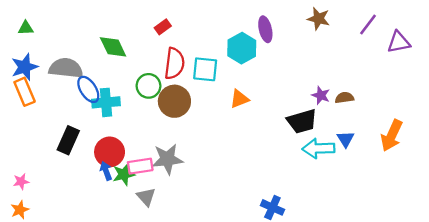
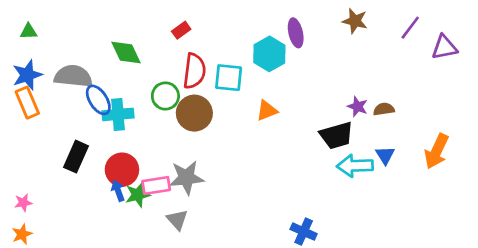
gray triangle: (146, 197) -> (177, 220), moved

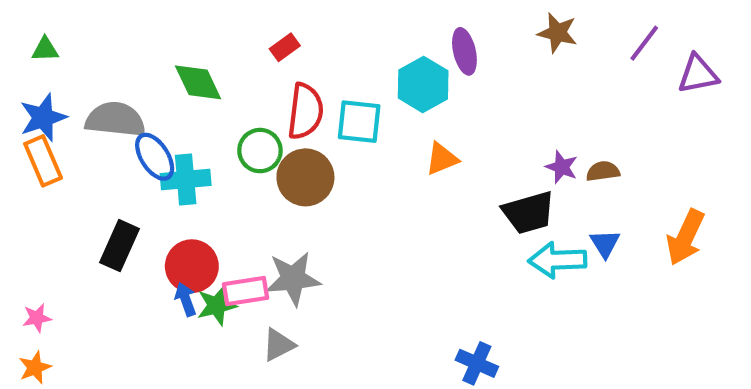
orange triangle: (267, 110) -> (442, 159), moved
gray triangle: (177, 220) -> (279, 345), turned 45

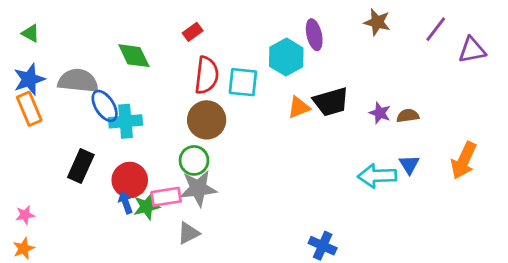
green triangle: (45, 49) -> (31, 33), turned 30
green circle: (260, 151) -> (194, 160), moved
black trapezoid: (529, 213) -> (331, 102), moved

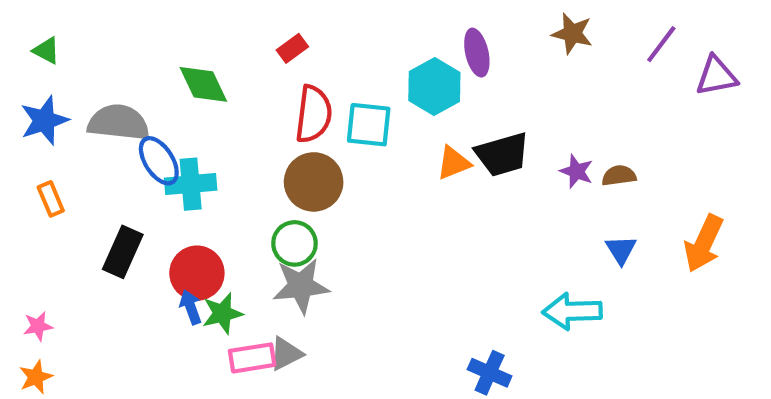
orange rectangle: (29, 109) -> (51, 199), moved, size x0.7
cyan arrow: (377, 176) -> (572, 311), moved
pink rectangle: (166, 197) -> (252, 358), moved

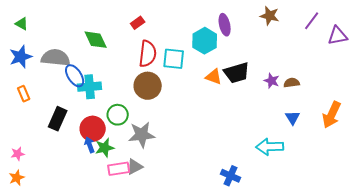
orange triangle: (454, 163) -> (214, 77), turned 42
green circle: (294, 243) -> (118, 115), moved

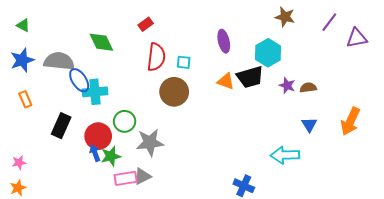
purple ellipse: (225, 25) -> (224, 41), moved
cyan hexagon: (205, 41) -> (268, 53), moved
cyan square: (174, 59) -> (184, 62), size x0.6
brown circle: (148, 86) -> (174, 92), moved

